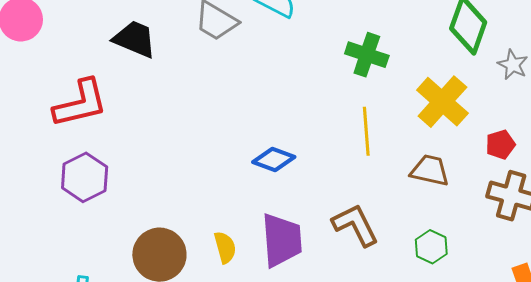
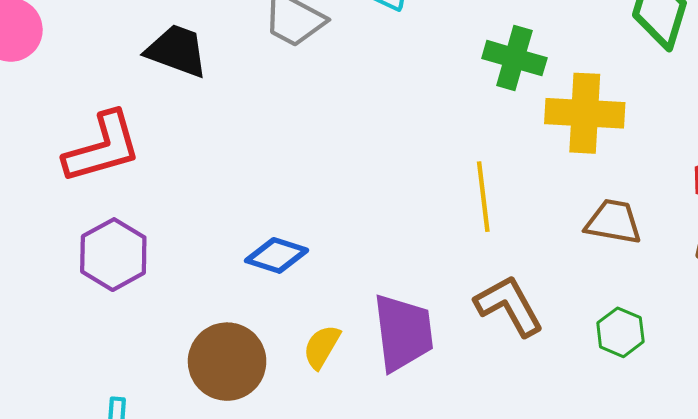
yellow cross: (442, 102) -> (585, 113), moved, turned -36
yellow line: (366, 131) -> (483, 197), moved
blue diamond: (274, 159) -> (277, 255), moved
yellow semicircle: (225, 247) -> (322, 347), turned -132

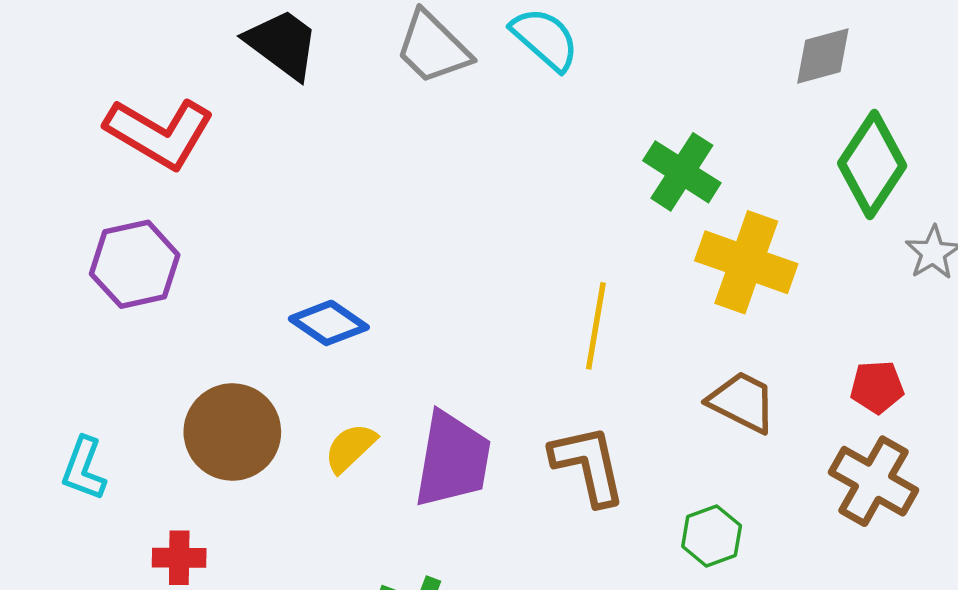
red L-shape: (102, 148) -> (159, 133), turned 30

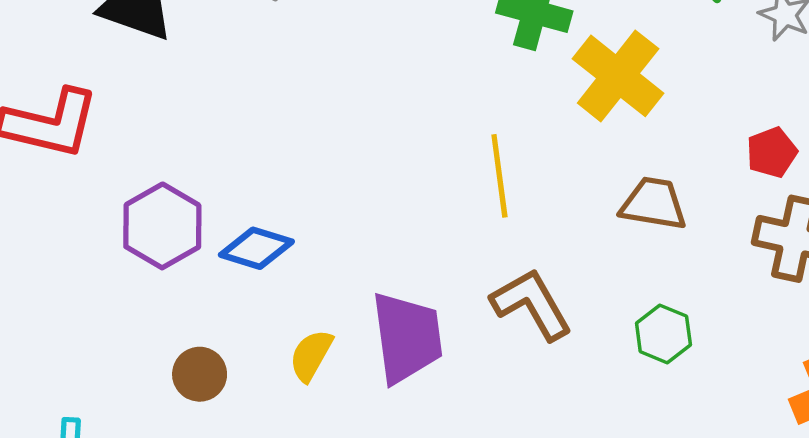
yellow cross: (746, 262) -> (618, 76), turned 36
purple hexagon: (135, 264) -> (162, 226), moved
brown circle: (232, 432) -> (200, 374), size x0.6

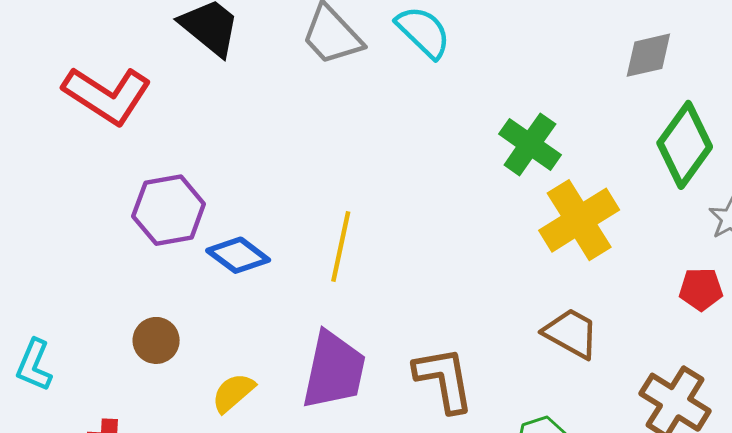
red pentagon: (772, 152) -> (701, 289), moved
yellow line: (499, 176) -> (341, 247), moved
yellow semicircle: (311, 355) -> (233, 393), moved

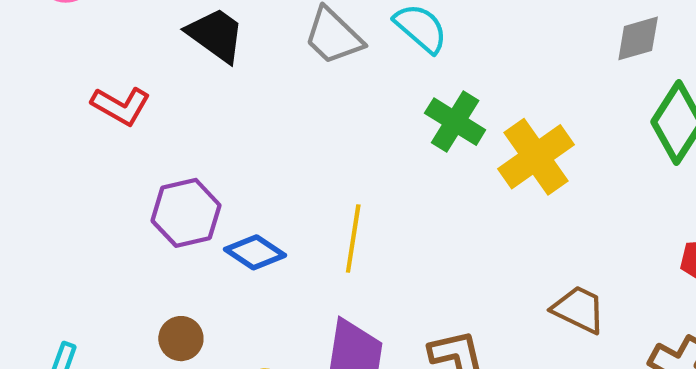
red L-shape: (107, 95) -> (121, 106), size x0.7
green cross: (530, 144) -> (455, 122), moved
yellow cross: (579, 220) -> (536, 157), moved

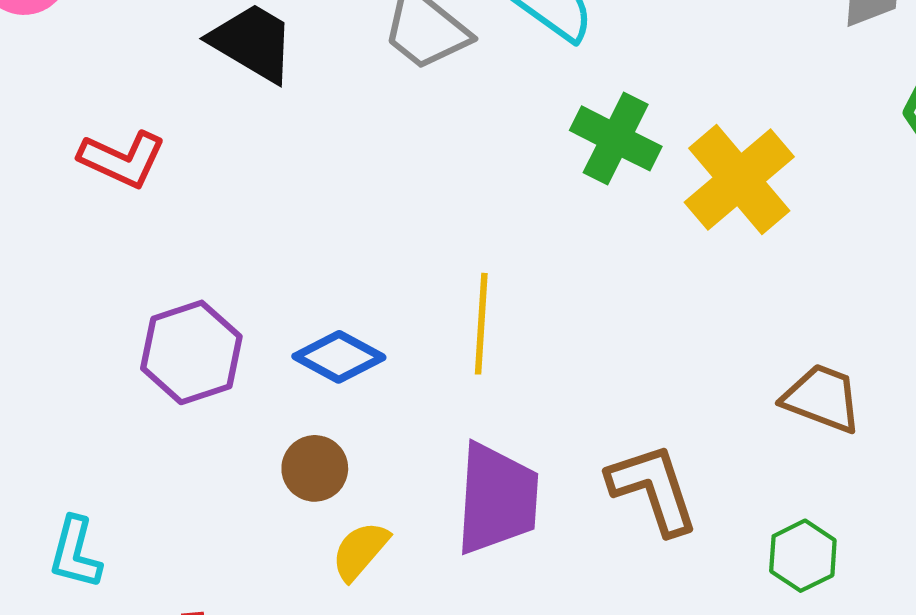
purple hexagon: (186, 213) -> (191, 352), moved
brown circle: (181, 339) -> (315, 468), moved

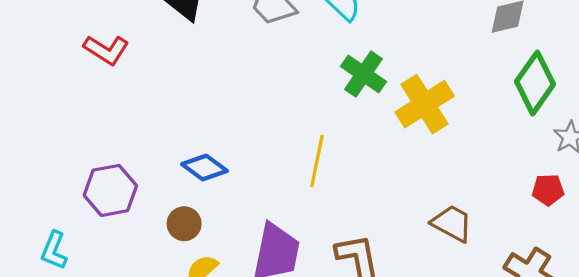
yellow line: (481, 324) -> (317, 161), moved
purple hexagon: (191, 352) -> (110, 190), moved

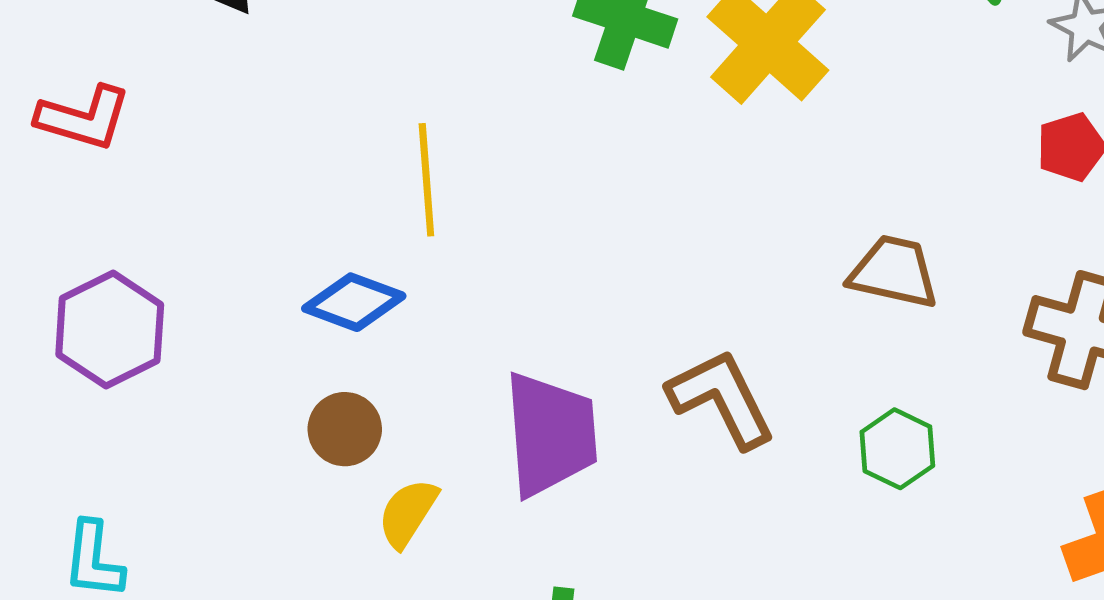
yellow line: (317, 161) -> (426, 180), moved
purple hexagon: (110, 190) -> (110, 330), moved

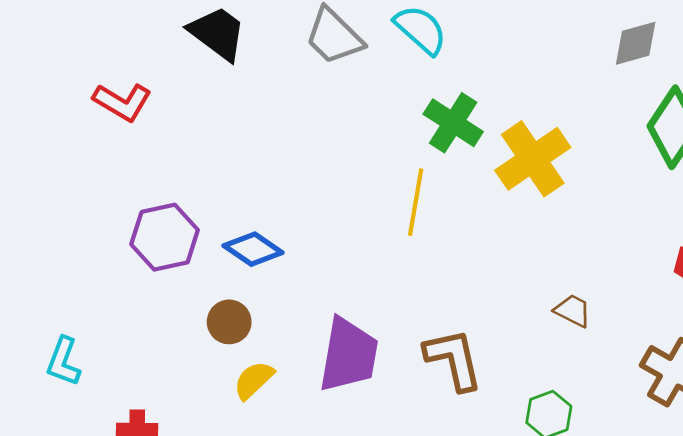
yellow line: (426, 180) -> (416, 202), moved
brown trapezoid: (894, 272) -> (573, 311), size x0.7
purple hexagon: (110, 330) -> (165, 237), moved

